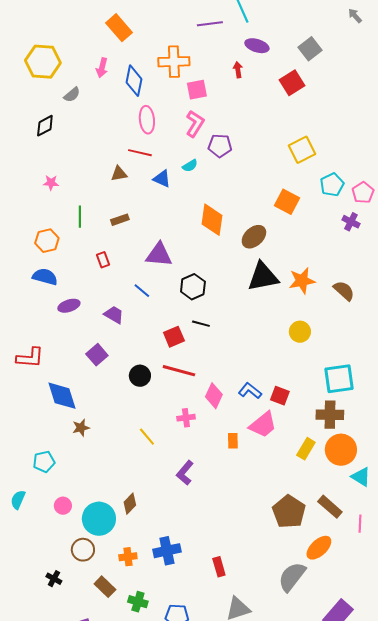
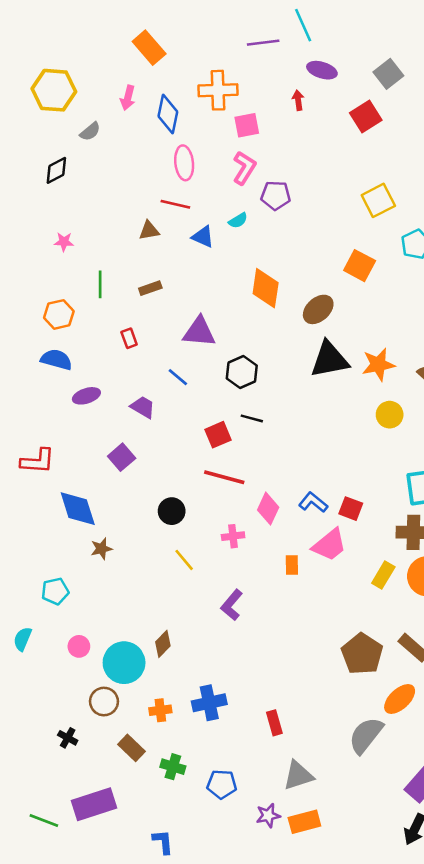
yellow circle: (300, 332) -> (390, 415), moved
black circle: (140, 376) -> (172, 511), moved

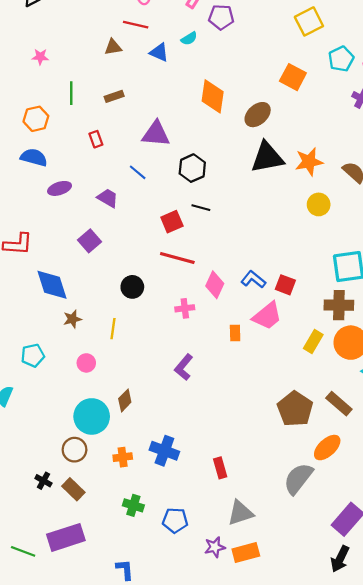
yellow line: (184, 560) -> (113, 329), moved, turned 48
pink circle: (79, 646) -> (86, 363), moved
blue cross: (209, 703) -> (164, 451), turned 32
brown rectangle: (132, 748) -> (73, 489), moved

